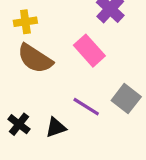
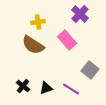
yellow cross: (25, 22) -> (38, 22), moved
purple line: (86, 107) -> (71, 89), moved

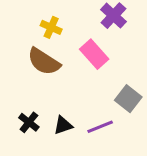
yellow cross: (38, 22) -> (51, 27), turned 32
purple line: (71, 89) -> (100, 127), turned -54

